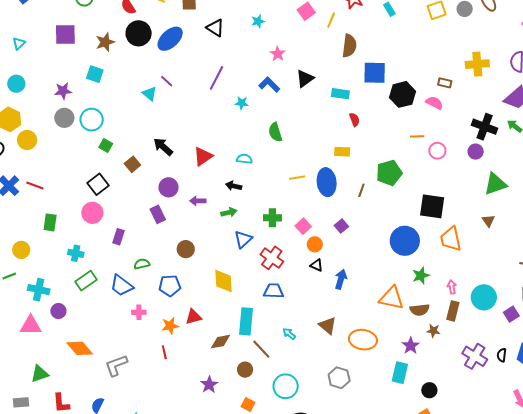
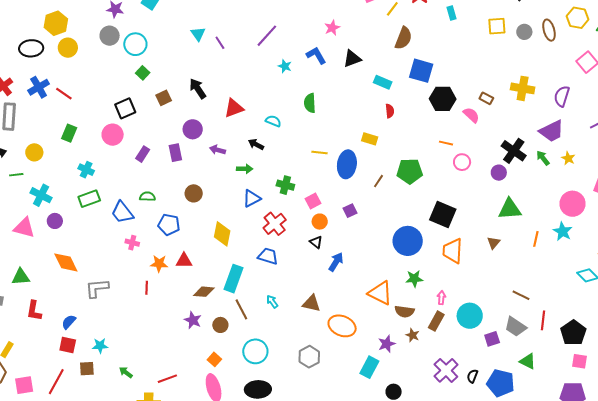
purple line: (167, 81) -> (220, 43), moved
purple rectangle: (118, 237) -> (143, 154), moved
brown triangle: (328, 326) -> (311, 303), turned -42
purple star: (209, 385) -> (193, 320), moved, turned -30

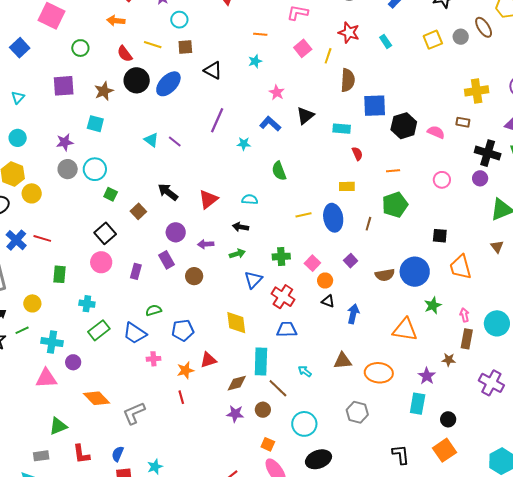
brown rectangle: (486, 98) -> (463, 122), moved
orange line: (446, 143) -> (393, 171), moved
brown circle: (194, 193) -> (194, 276), moved
black square: (443, 215) -> (440, 236), size x0.6
brown semicircle: (404, 311) -> (385, 275), moved

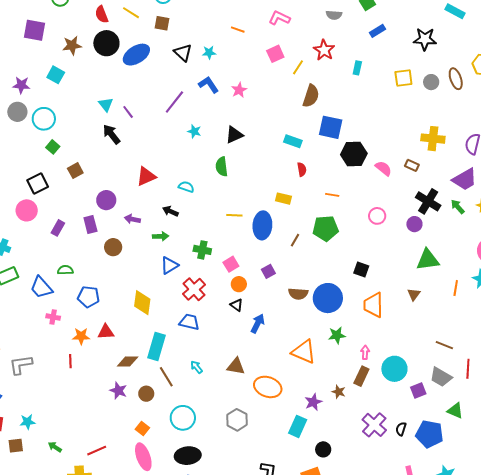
cyan rectangle: (386, 41) -> (357, 68), turned 32
cyan star: (255, 61) -> (209, 53), moved
black triangle: (305, 116) -> (234, 135), moved
blue L-shape: (270, 124) -> (209, 85), moved
black arrow: (168, 192) -> (112, 134), moved

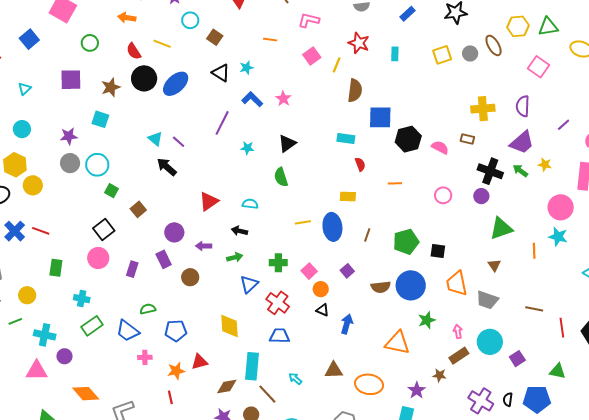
brown square: (162, 23) -> (215, 37), moved, turned 35
green pentagon: (325, 228) -> (406, 242), moved
brown rectangle: (361, 376) -> (459, 356), turned 42
gray trapezoid: (441, 377) -> (487, 300), moved

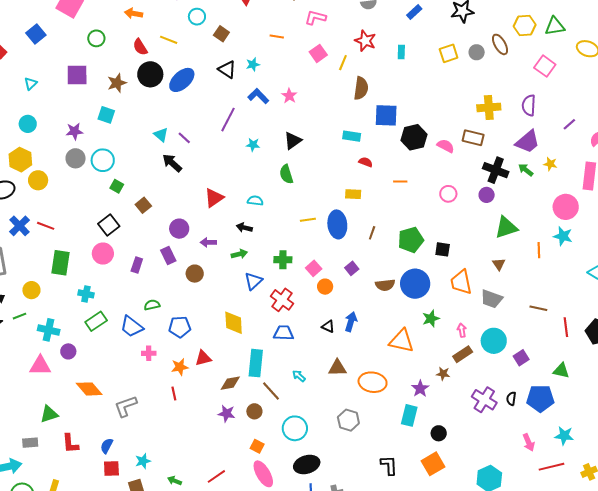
brown rectangle: (467, 139) -> (473, 138), size x1.5
red semicircle: (360, 164) -> (366, 162), turned -48
green rectangle: (56, 268) -> (60, 263), size x1.4
black triangle: (322, 310) -> (328, 326), moved

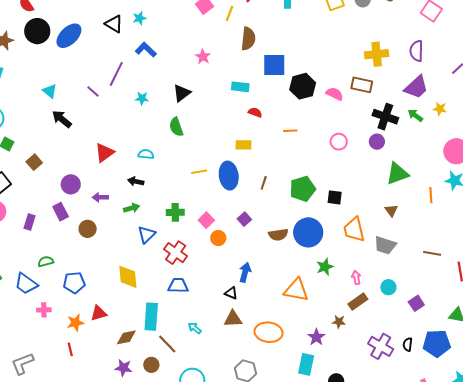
pink star: (289, 96) -> (203, 57), moved
purple line: (184, 138) -> (93, 91), moved
black triangle: (328, 326) -> (231, 293), moved
cyan circle: (494, 341) -> (388, 287), size x0.6

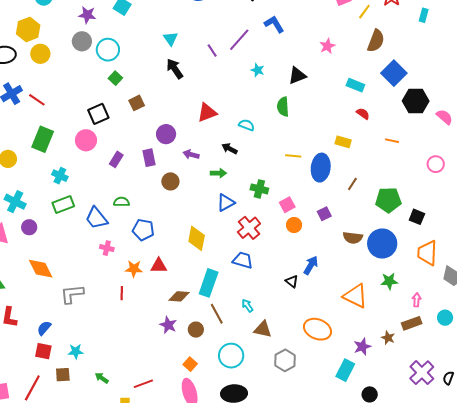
blue square: (274, 65) -> (394, 73), turned 30
brown triangle: (233, 319) -> (263, 329), moved

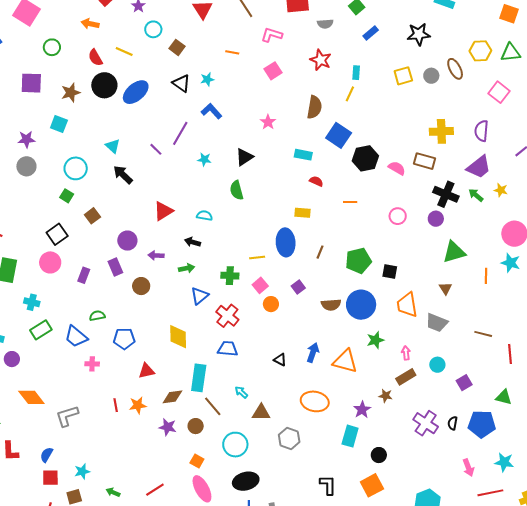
yellow line: (364, 12) -> (350, 94), moved
cyan circle: (108, 50) -> (76, 168), moved
yellow line: (293, 156) -> (257, 258), moved
blue arrow: (311, 265) -> (313, 352), moved
orange star: (134, 269) -> (138, 405), moved

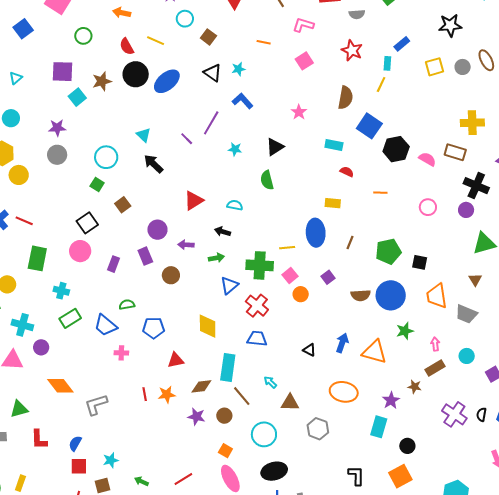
blue rectangle: (371, 33) -> (402, 44), moved
cyan square: (59, 124) -> (77, 97), moved, turned 30
green cross: (230, 276) -> (260, 265), size x1.5

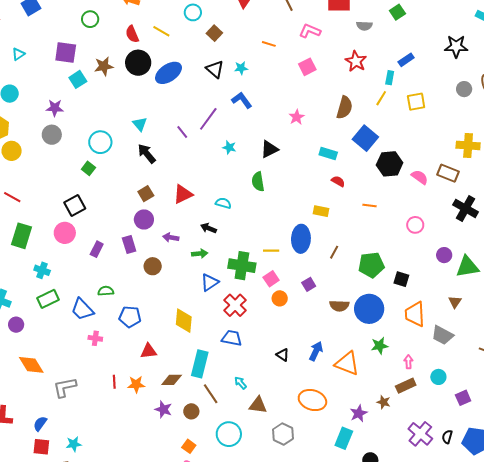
yellow square: (435, 67) -> (416, 102), moved
brown square: (123, 205) -> (146, 194), moved
purple circle: (466, 210) -> (444, 255), moved

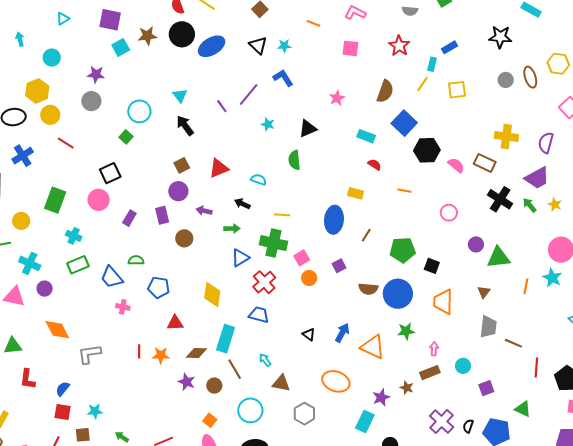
pink square: (307, 67) -> (350, 48), turned 30
red line: (12, 197) -> (66, 143), moved
yellow line: (271, 251) -> (282, 215), moved
gray trapezoid: (442, 335) -> (488, 327), moved, turned -115

